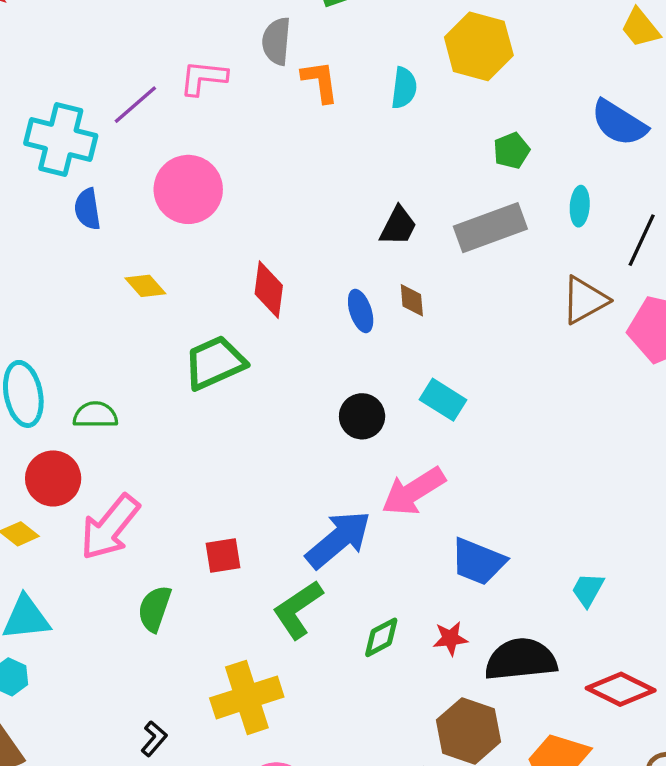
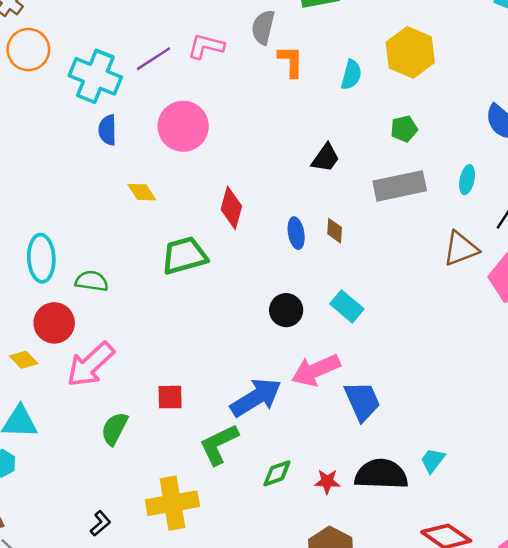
green pentagon: (512, 151) -> (404, 129), moved
black trapezoid: (398, 226) -> (326, 158), moved
blue trapezoid: (478, 562) -> (362, 401), moved, turned -144
black semicircle: (521, 659) -> (381, 474), moved

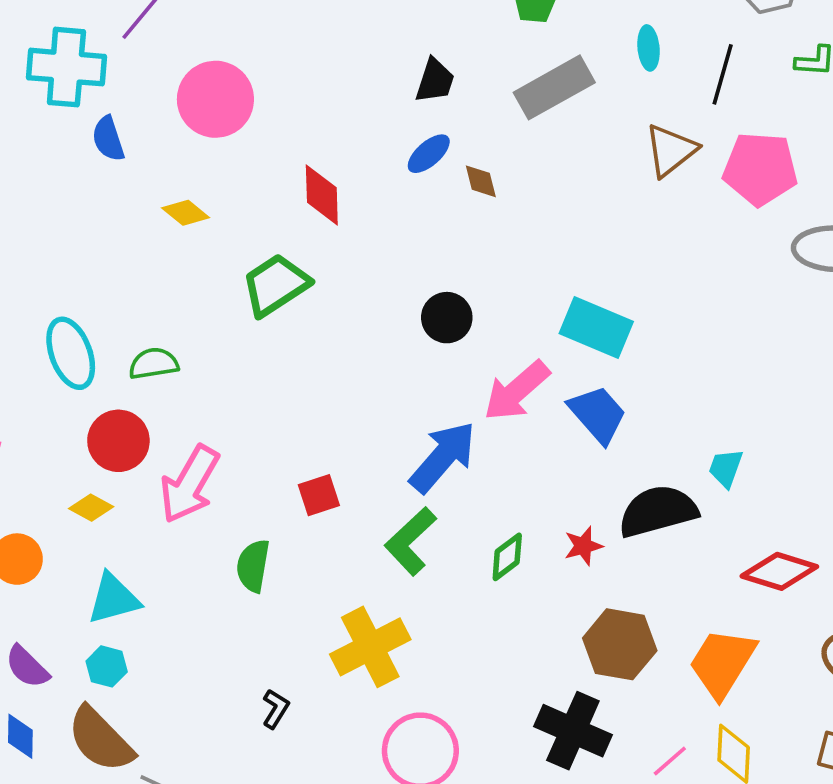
blue ellipse: (296, 233) -> (429, 154), moved, turned 76
cyan rectangle: (347, 306) -> (596, 328), moved, size x1.4

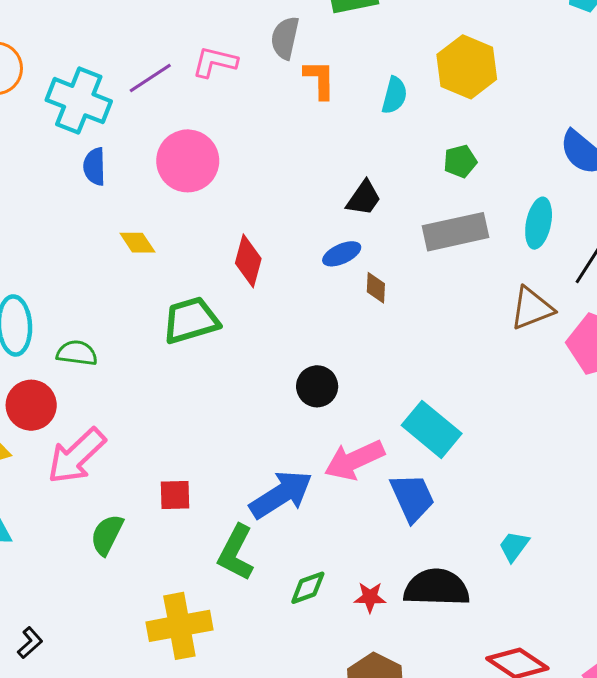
cyan ellipse: (649, 48) -> (539, 223), size x1.4
cyan trapezoid: (726, 468) -> (514, 546), moved
green L-shape: (411, 541) -> (236, 553), turned -36
black L-shape: (276, 709) -> (30, 643), moved

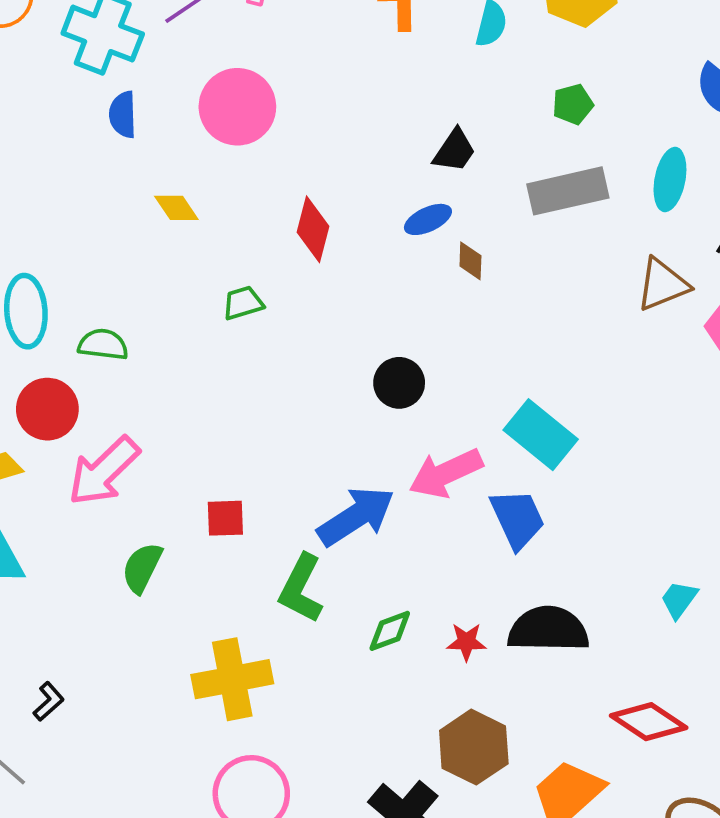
green trapezoid: (191, 320) -> (243, 303), size x0.6
cyan trapezoid: (514, 546) -> (679, 599), moved

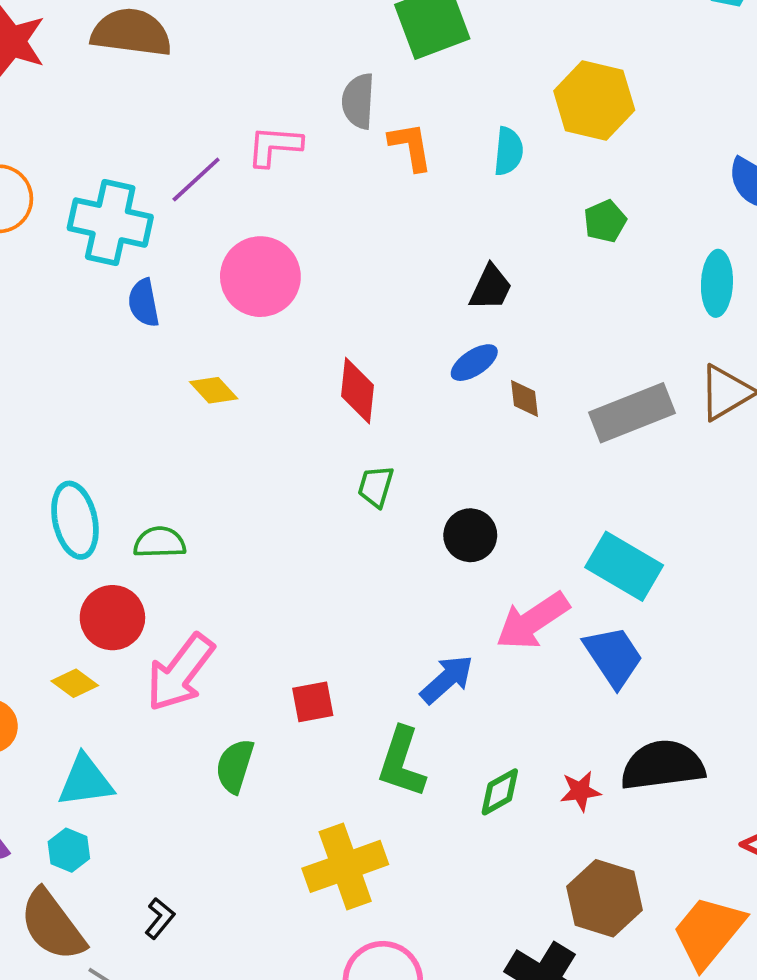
gray rectangle: (568, 191) -> (632, 413), moved
green trapezoid: (243, 303) -> (376, 486), moved, turned -48
blue arrow: (356, 516) -> (447, 679), size x0.7

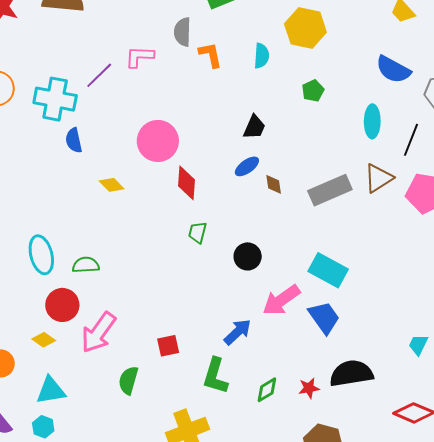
pink circle: (260, 277) -> (158, 141), moved

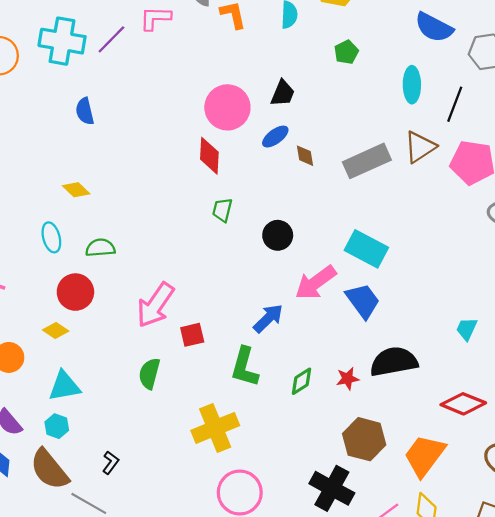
cyan cross: (55, 99) -> (62, 41), moved
pink circle: (158, 141) -> (227, 107), moved
yellow diamond: (112, 185) -> (76, 190), moved
cyan ellipse: (41, 255) -> (51, 237), size x0.7
pink arrow: (98, 333) -> (155, 305), moved

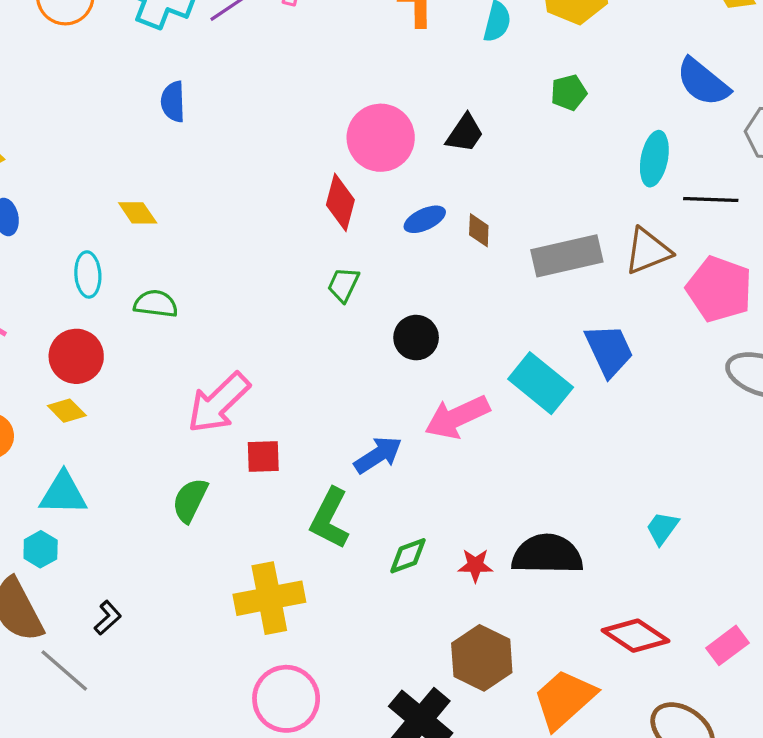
black line: (455, 104) -> (711, 199), turned 60
blue ellipse: (275, 137) -> (425, 219), moved
red circle: (75, 292) -> (76, 356), moved
blue trapezoid: (363, 301) -> (609, 350), moved

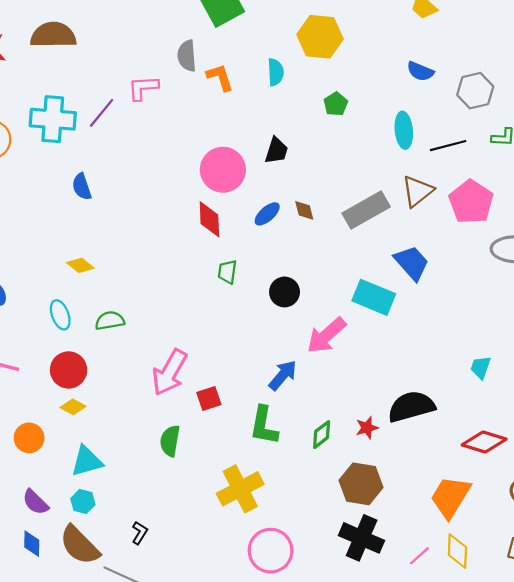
blue semicircle: (703, 82) -> (420, 71), size x0.7
pink pentagon: (719, 289) -> (471, 202), turned 30
brown hexagon: (482, 658) -> (361, 484), moved

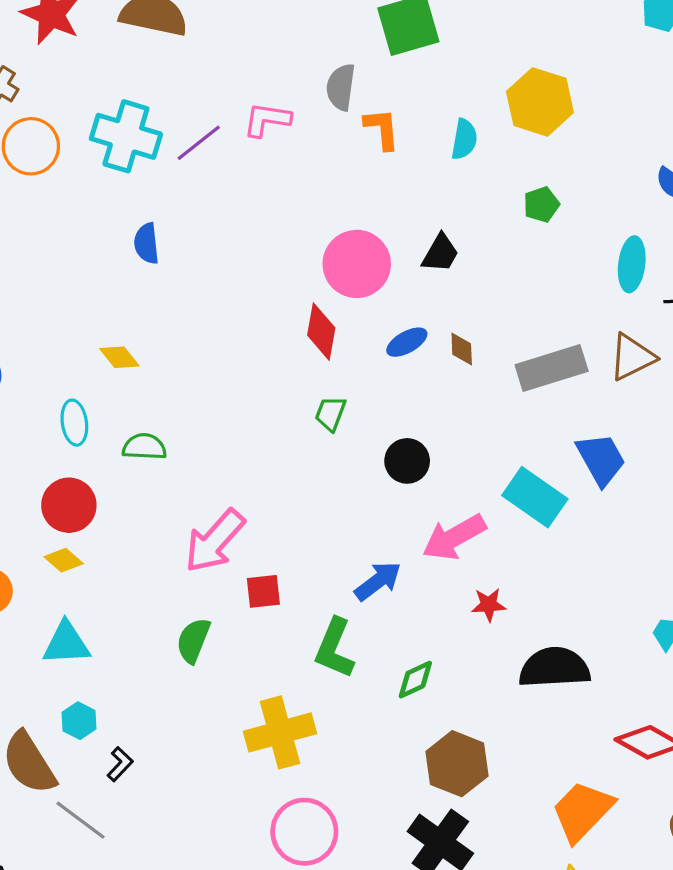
red star: (367, 428) -> (489, 605), moved
cyan hexagon: (83, 502) -> (79, 721), moved

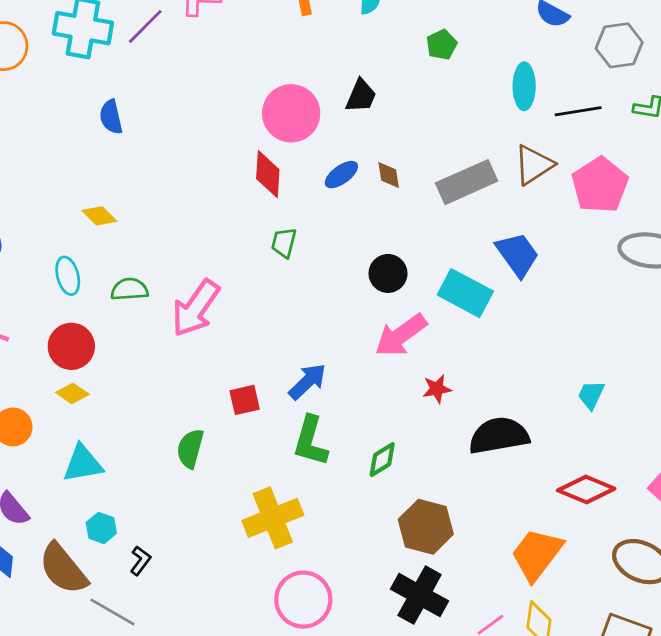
black circle: (407, 461) -> (388, 273), moved
pink arrow: (215, 541) -> (196, 308), moved
blue arrow: (378, 581) -> (307, 382), moved

